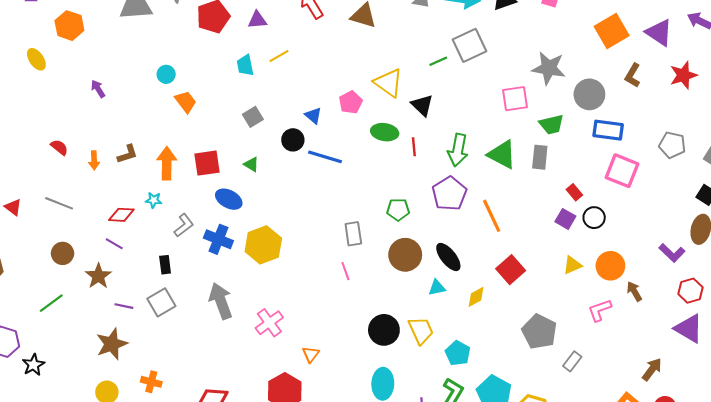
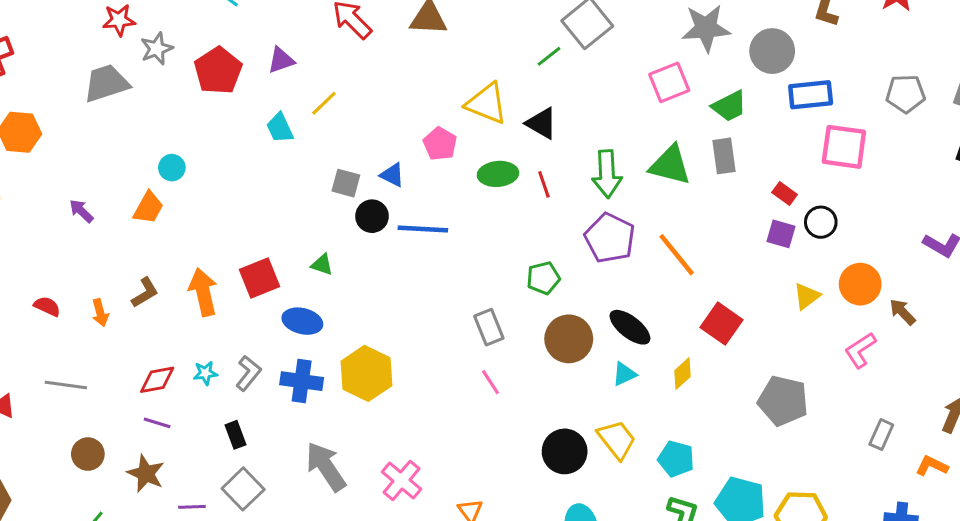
orange trapezoid: (186, 102) -> (148, 208), moved, turned 80
gray square: (253, 117) -> (346, 183), moved, turned -30
cyan star: (154, 200) -> (205, 373), moved
gray rectangle: (572, 361) -> (881, 435), moved

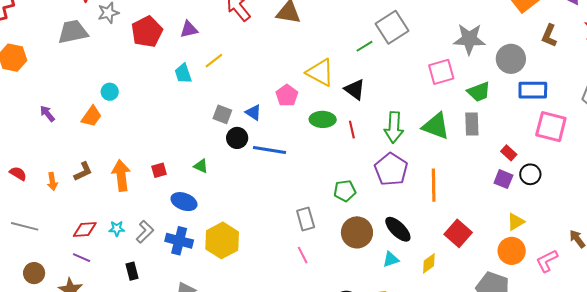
orange line: (677, 255) -> (434, 185), turned 32
red square: (259, 278) -> (159, 170), size x0.6
orange circle: (860, 284) -> (512, 251), moved

